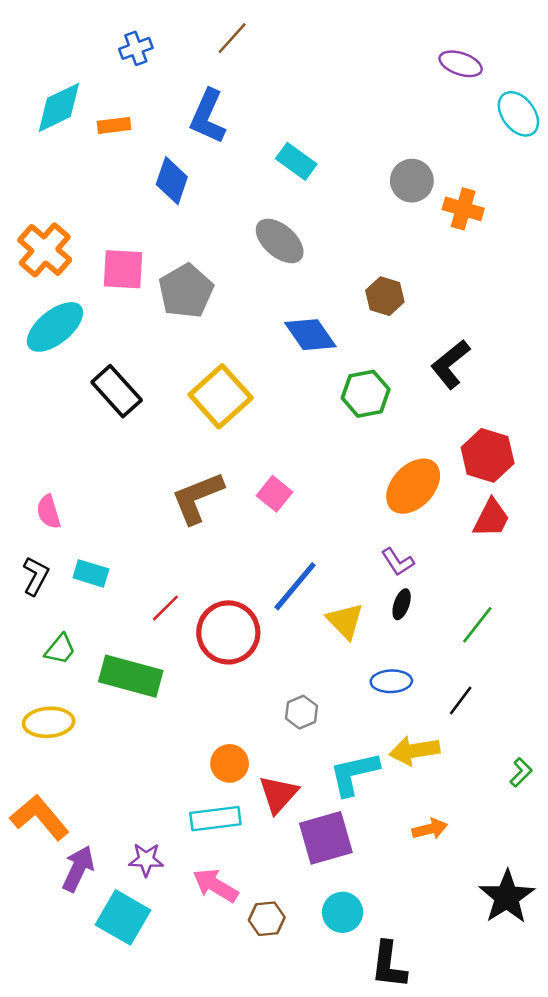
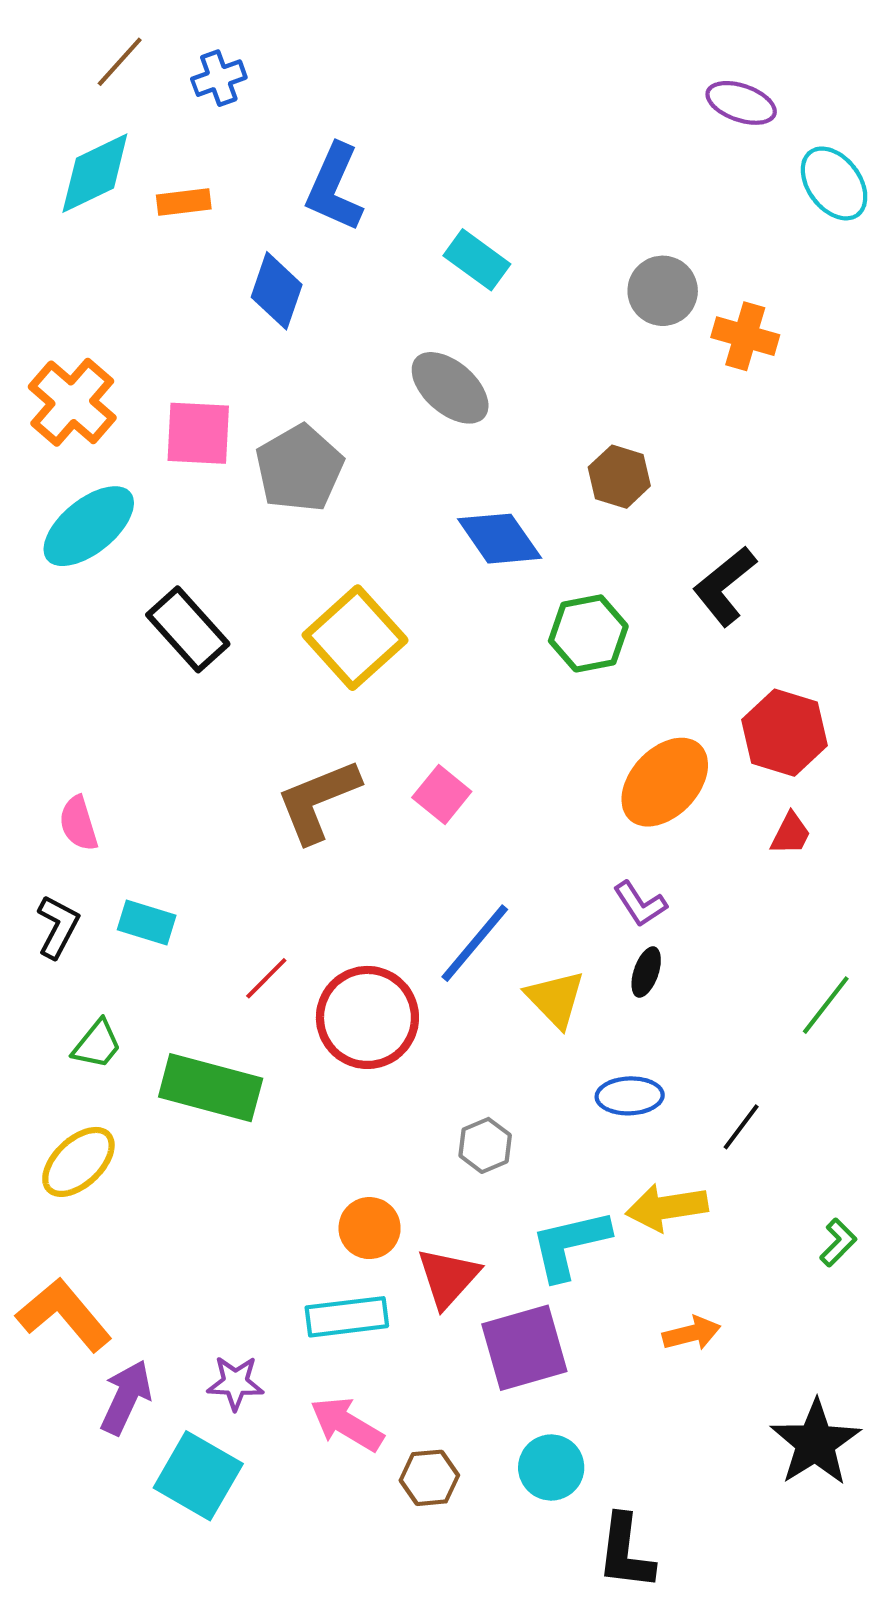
brown line: (232, 38) -> (120, 62), moved
red trapezoid: (491, 518) -> (791, 834), size x0.7
green line: (477, 625) -> (826, 1005), moved
yellow ellipse: (49, 722) -> (78, 1162), turned -39

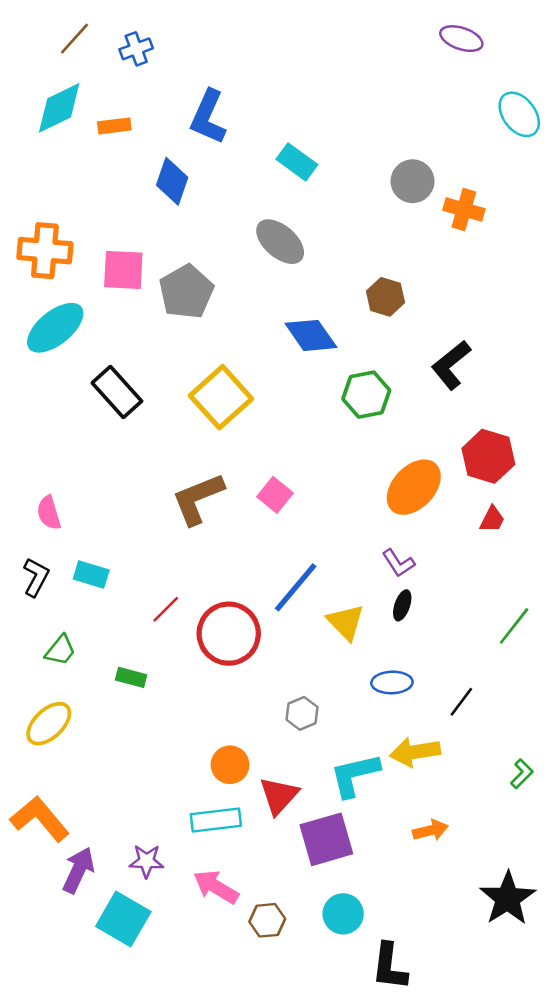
purple ellipse: (741, 103) -> (461, 39), moved
orange cross: (72, 402) -> (45, 251), turned -36
green rectangle: (211, 1088) -> (131, 677), size x0.5

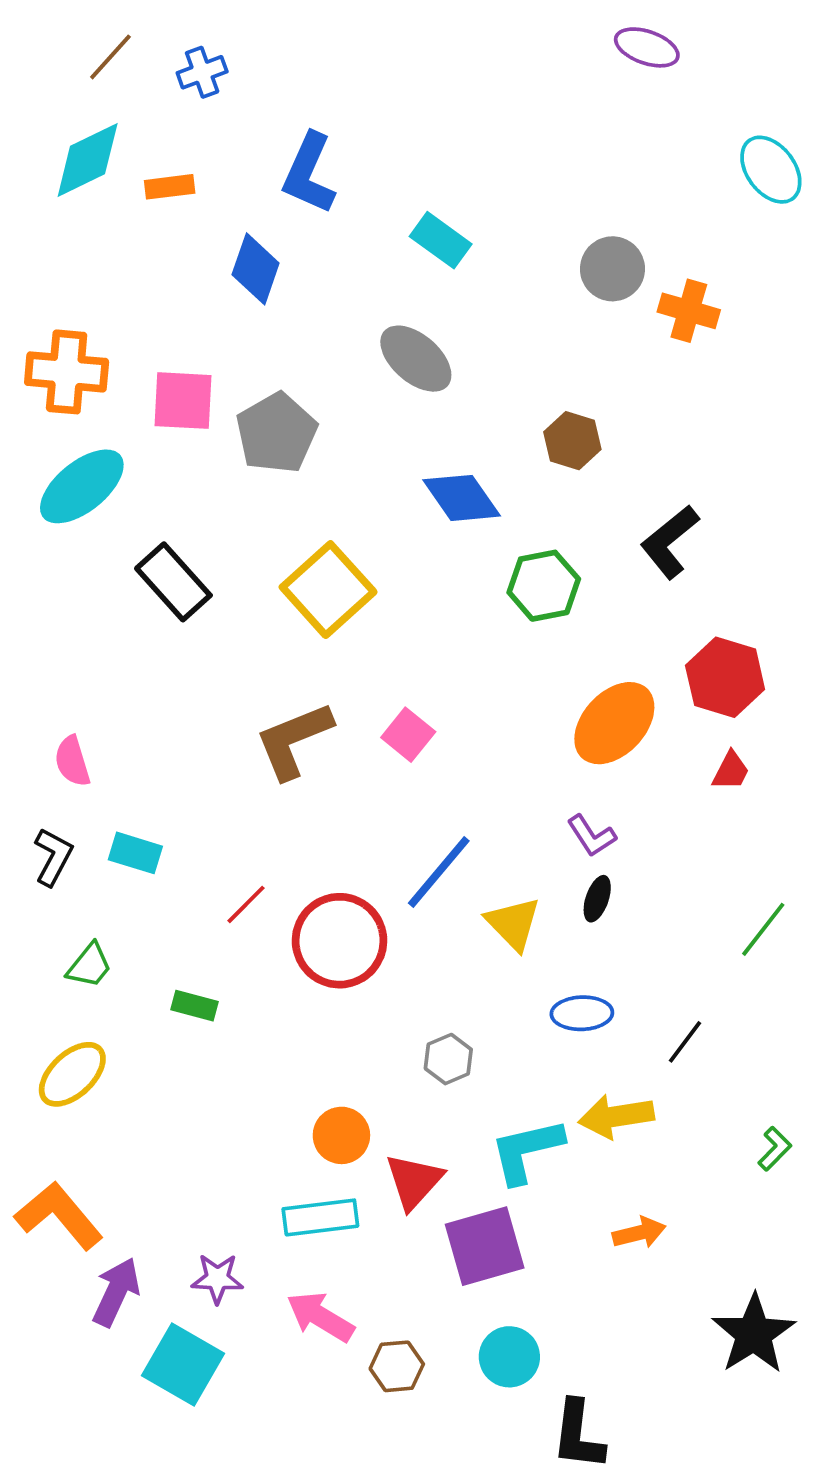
purple ellipse: (461, 39) -> (647, 47), moved

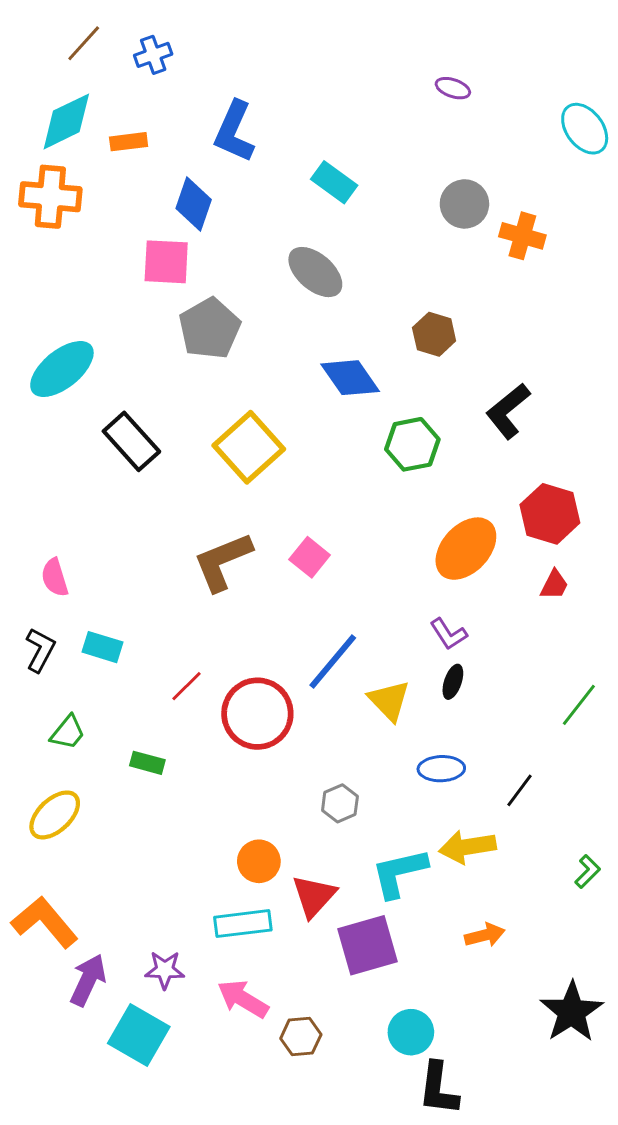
purple ellipse: (647, 47) -> (453, 88), moved, size x0.7
orange cross: (67, 372) -> (50, 197), moved
pink square: (183, 401) -> (166, 262), moved
cyan circle: (509, 1357) -> (411, 1032), moved

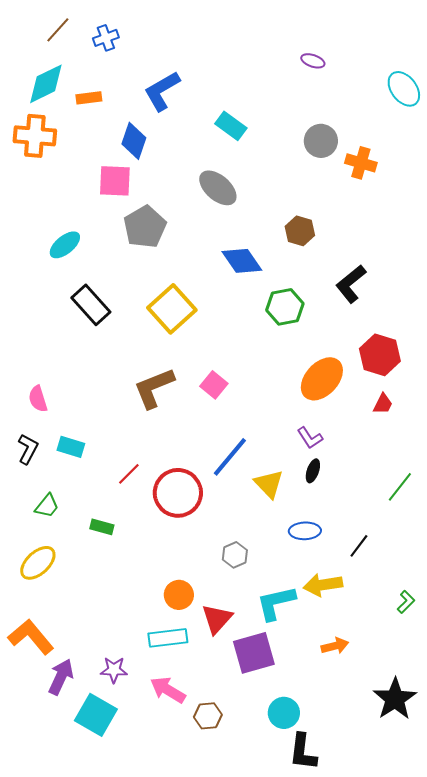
blue L-shape: (234, 132) -> (162, 91), turned 36
cyan ellipse: (62, 369) -> (65, 245), moved, size x0.7

